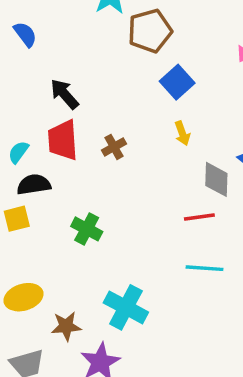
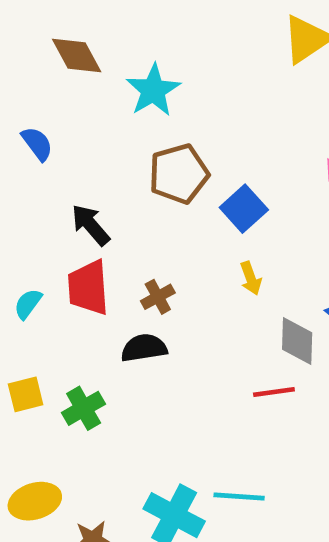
brown pentagon: (150, 31) -> (179, 174), moved
black semicircle: (34, 185) -> (144, 348), moved
green cross: (87, 229) -> (84, 408), moved, turned 32
cyan line: (204, 268) -> (239, 497), moved

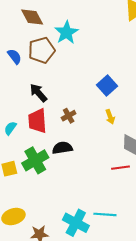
brown pentagon: (179, 174) -> (42, 50), moved
brown cross: (158, 297) -> (69, 116), moved
green cross: (84, 408) -> (35, 160), moved, size x1.4

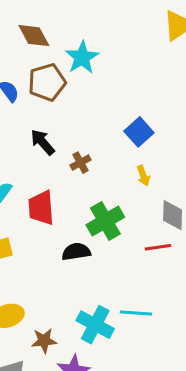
brown cross: (69, 116) -> (81, 163), moved
red trapezoid: (37, 121) -> (41, 208), moved
black semicircle: (62, 148) -> (76, 252), moved
green cross: (35, 160) -> (105, 221), moved

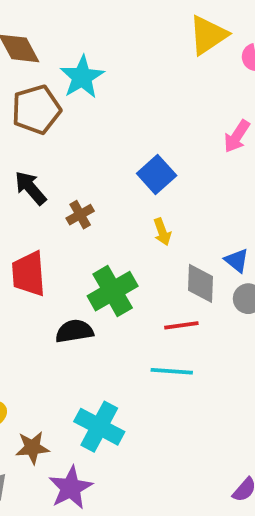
cyan line: (136, 313) -> (172, 371), moved

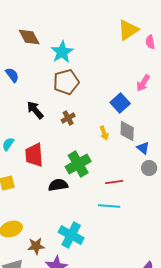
brown pentagon: (36, 110) -> (66, 82), moved
blue square: (157, 175) -> (120, 103), moved
brown cross: (80, 215) -> (68, 118), moved
gray diamond: (200, 283) -> (127, 131), moved

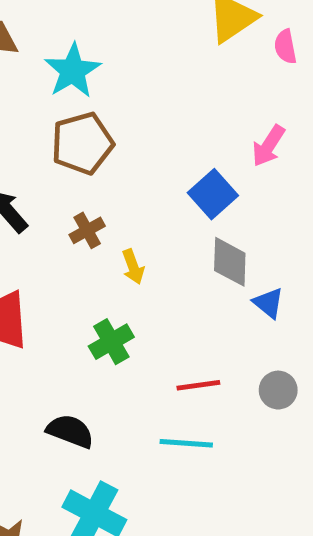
yellow arrow: (104, 133) -> (133, 267), moved
green cross: (78, 164) -> (111, 342), size x0.7
gray circle: (149, 168) -> (278, 390), moved
black semicircle: (58, 185) -> (70, 431), moved, turned 30

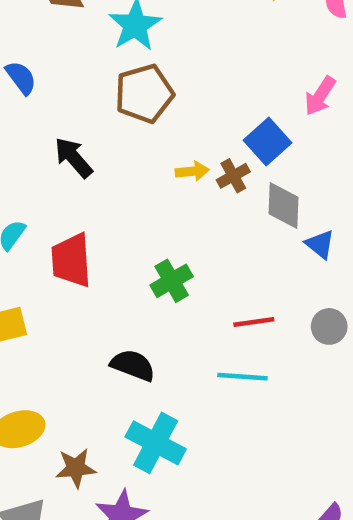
brown cross: (87, 230) -> (233, 176), moved
yellow arrow: (133, 267) -> (192, 171), moved, turned -76

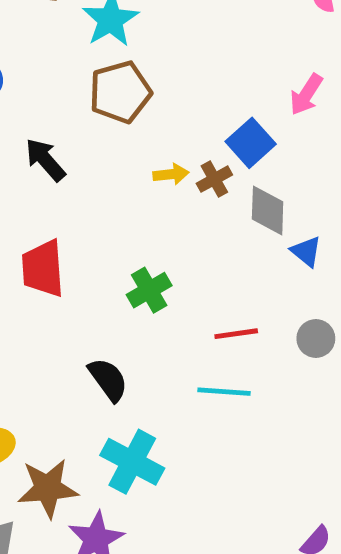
black semicircle: (133, 365) -> (108, 380), turned 33
brown star: (76, 468) -> (48, 488), size x1.4

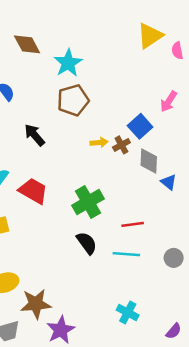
red trapezoid: (43, 268) -> (33, 191), turned 124
green cross: (149, 290) -> (88, 202), size x1.4
gray circle: (316, 338) -> (174, 258), moved
black semicircle: (108, 380) -> (87, 243), moved
cyan cross: (132, 462) -> (128, 313), moved, size x0.7

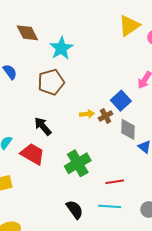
brown pentagon: (73, 100) -> (51, 82), moved
black arrow: (35, 135) -> (43, 126), moved
black semicircle: (87, 243) -> (75, 209), moved

